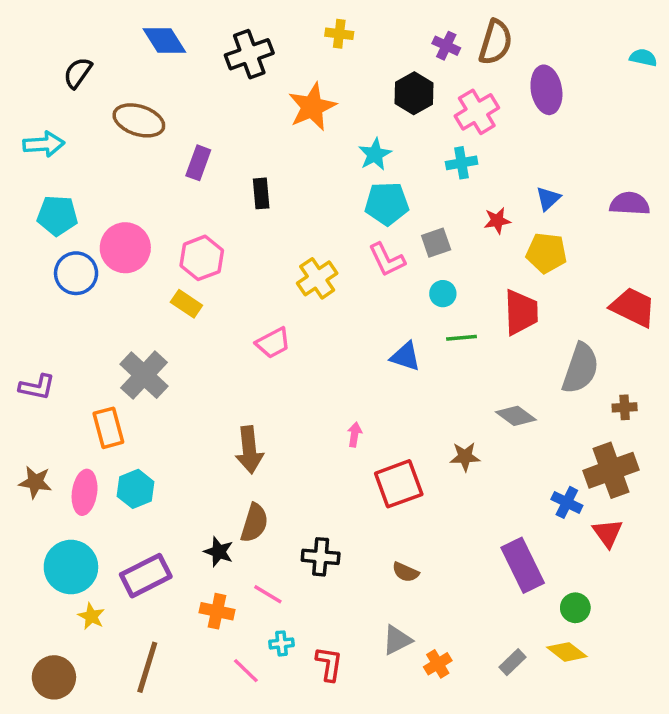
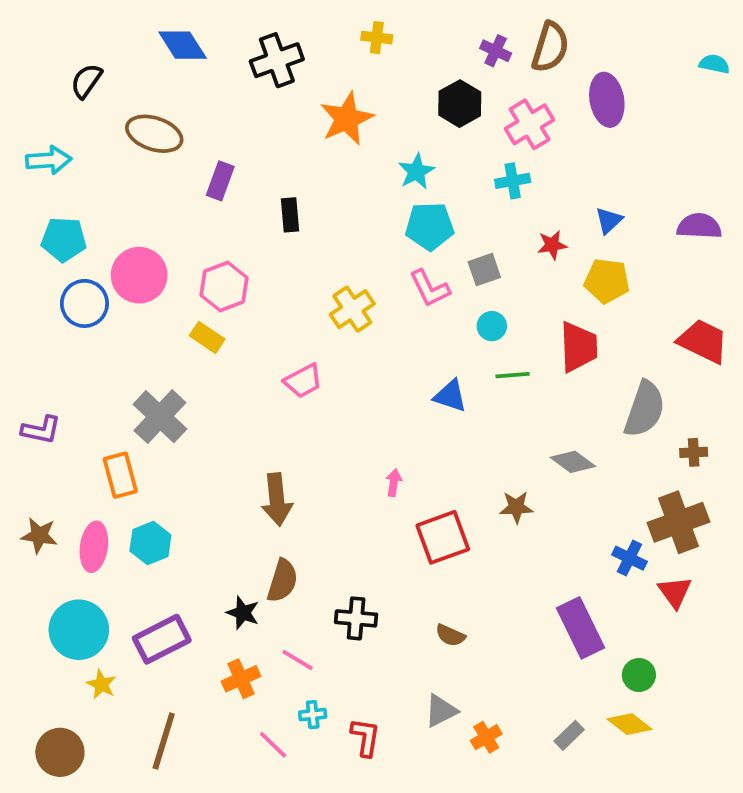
orange cross: (217, 611) -> (241, 679), turned -36

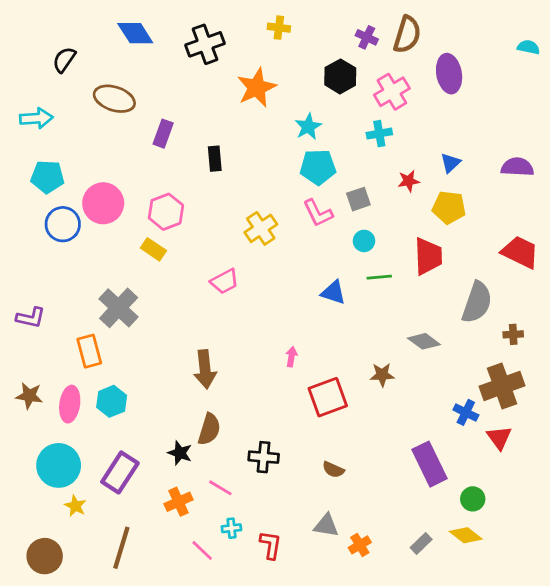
purple rectangle: (162, 639) -> (120, 472), turned -30
gray triangle: (441, 711) -> (326, 525), turned 36

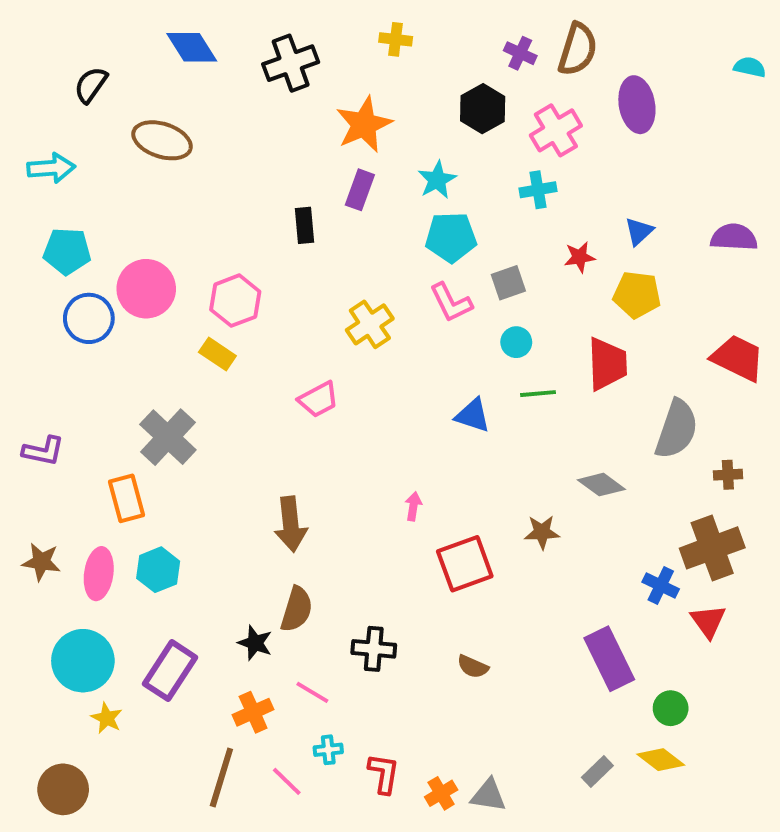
purple rectangle: (163, 134) -> (360, 190), moved
gray triangle: (326, 525) -> (489, 795), moved
orange cross: (360, 545) -> (441, 793), moved
brown line: (121, 548) -> (221, 777), moved

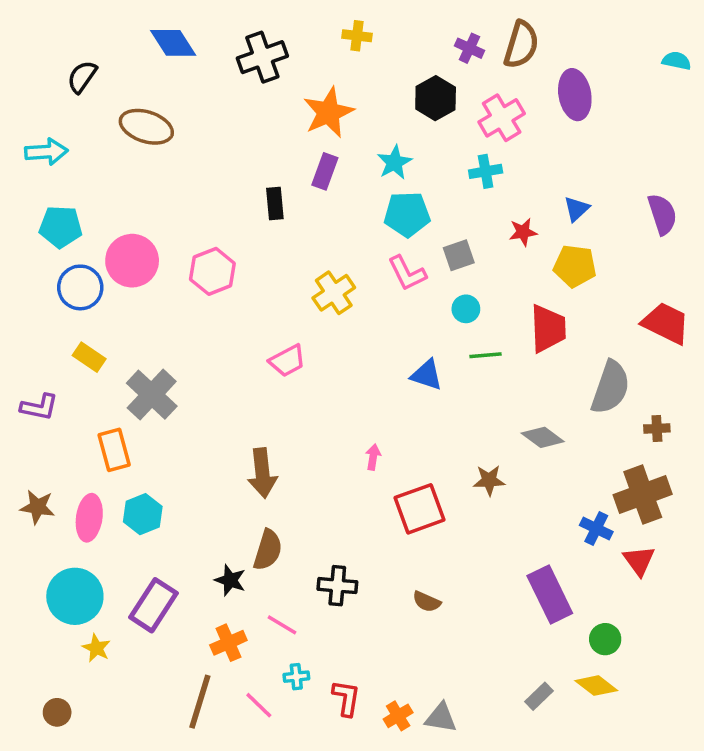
purple semicircle: (734, 237) -> (662, 214), turned 69
yellow rectangle: (217, 354) -> (89, 357), moved
brown circle: (63, 789) -> (57, 712), size x0.6

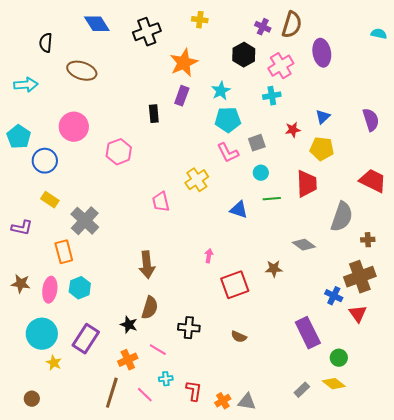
black semicircle: (82, 77) -> (46, 43), turned -30
cyan pentagon: (61, 227) -> (19, 137), moved, turned 30
pink circle: (132, 261) -> (74, 127), moved
yellow cross: (334, 293) -> (197, 180), moved
pink trapezoid: (287, 361) -> (161, 202), turned 105

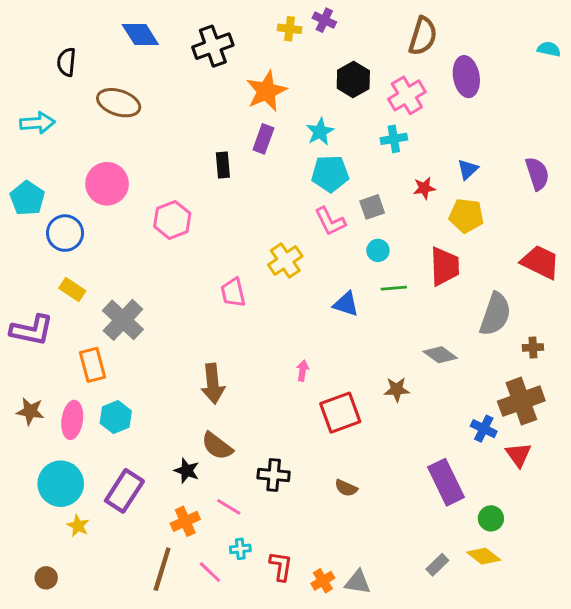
purple cross: (263, 27) -> (324, 20), moved
purple L-shape: (22, 228) -> (32, 330), size x1.4
brown semicircle: (150, 308) -> (217, 446), turned 110

